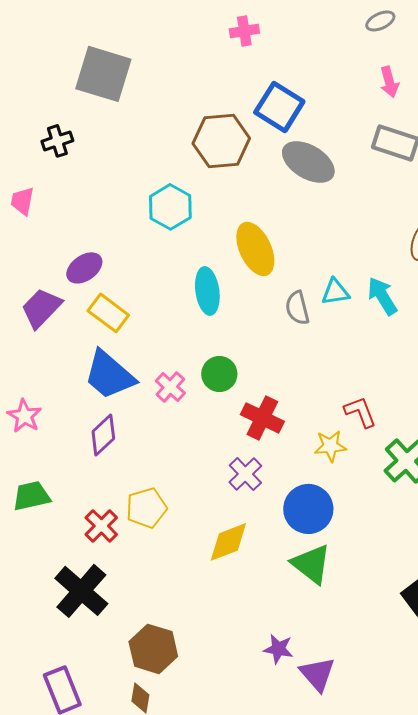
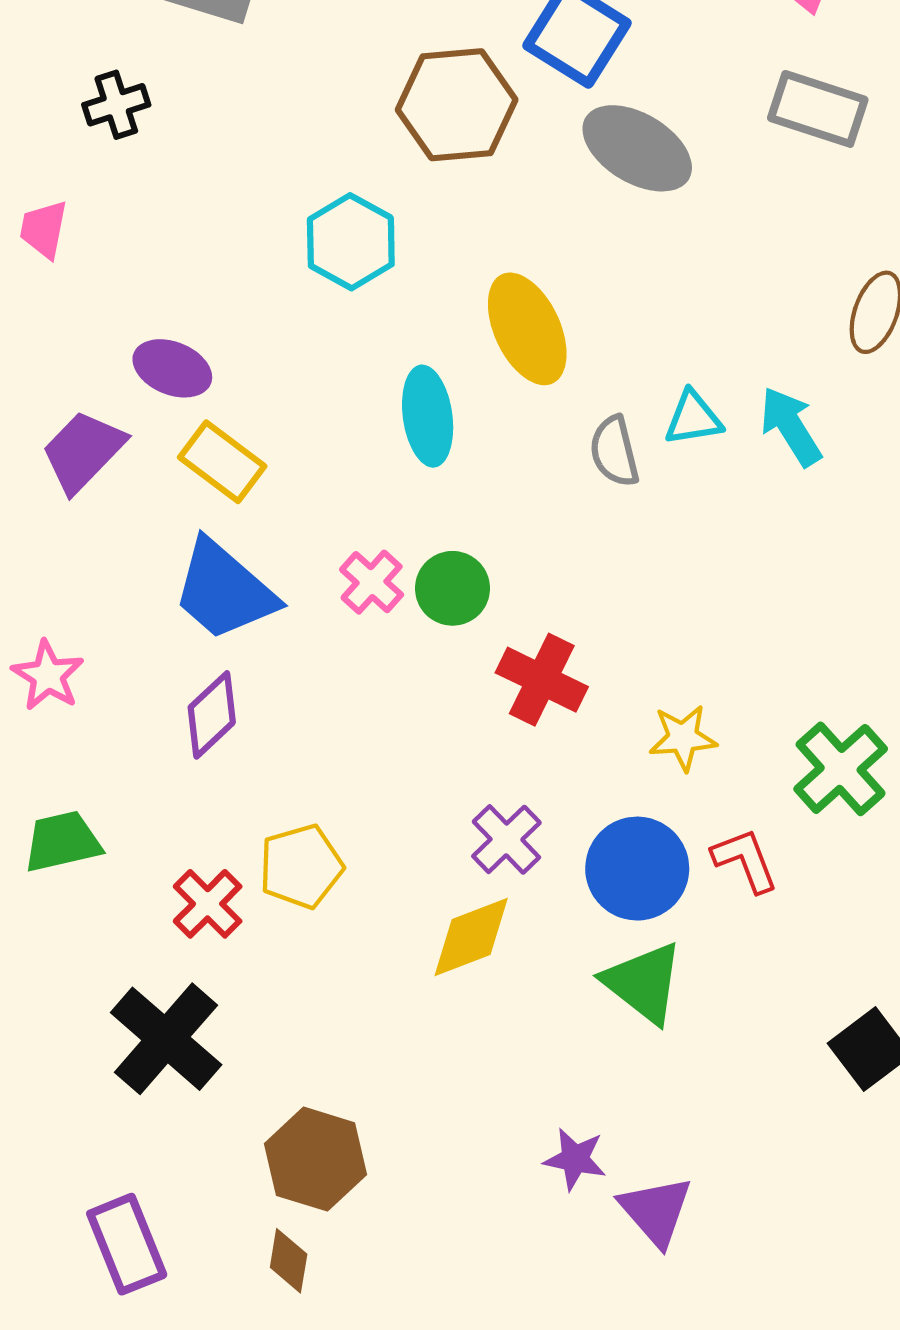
purple ellipse: (84, 268) -> (172, 368), turned 57
pink cross: (170, 387) -> (372, 582), moved
red L-shape: (360, 412) -> (745, 860), moved
purple cross: (245, 474) -> (506, 839), moved

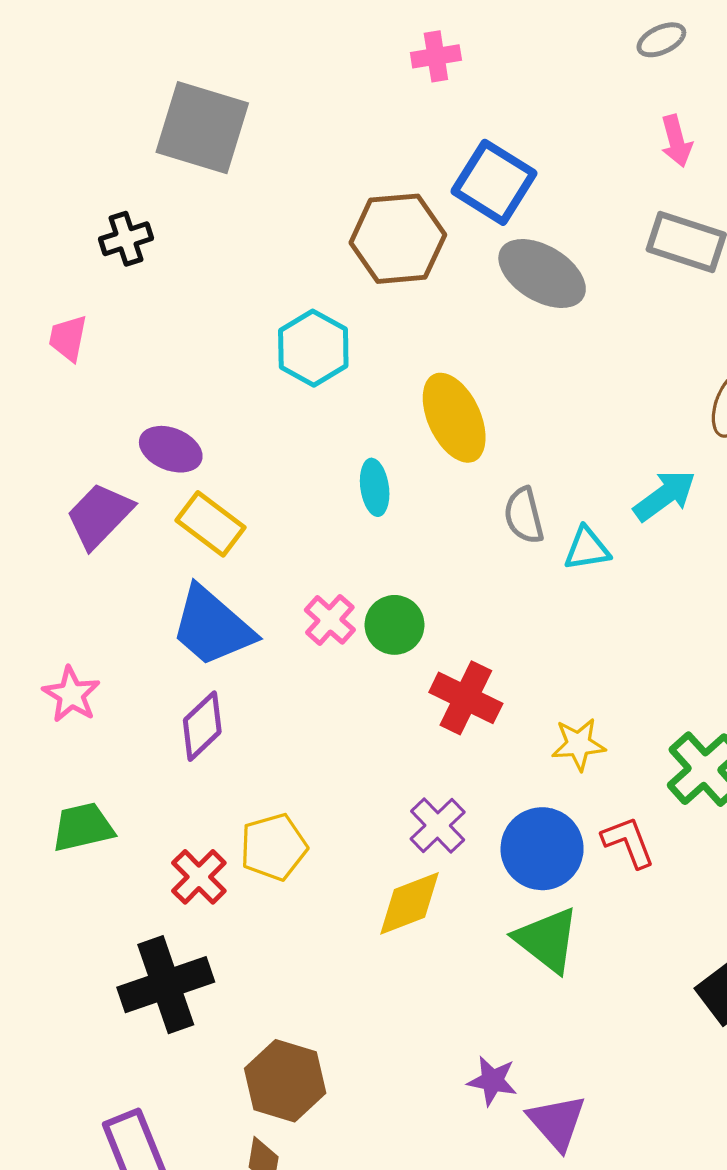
cyan ellipse: (428, 416) -> (375, 487), size x0.7
cyan triangle: (693, 418) -> (587, 549), moved
cyan arrow: (791, 426) -> (665, 496), turned 86
black cross: (166, 1039) -> (166, 985), turned 30

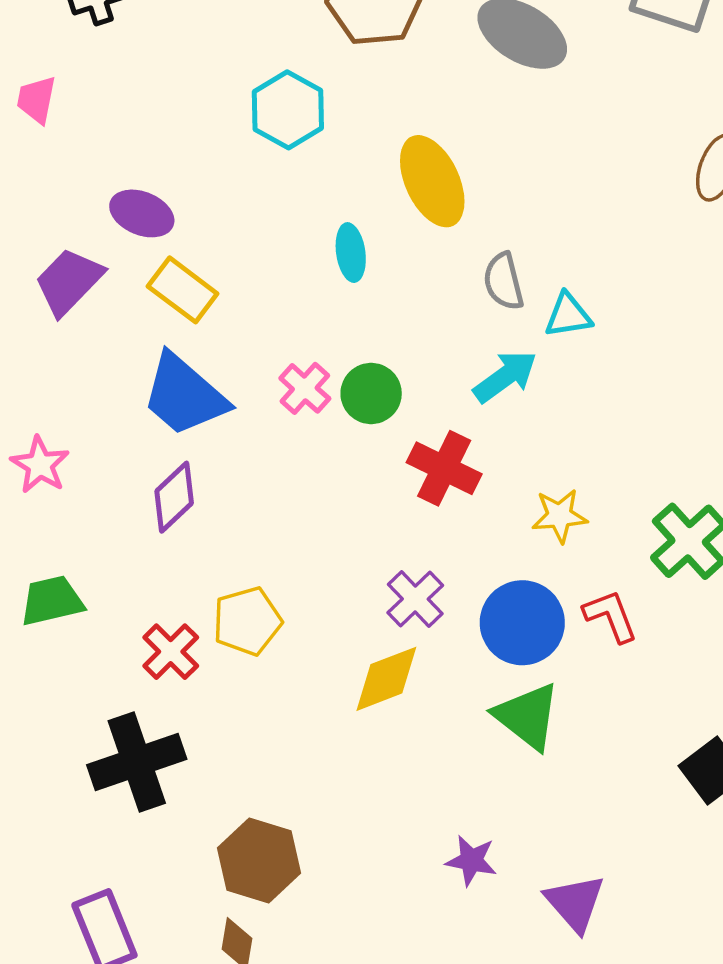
cyan arrow: (665, 496) -> (505, 377), moved
purple triangle: (557, 1122) -> (575, 903), moved

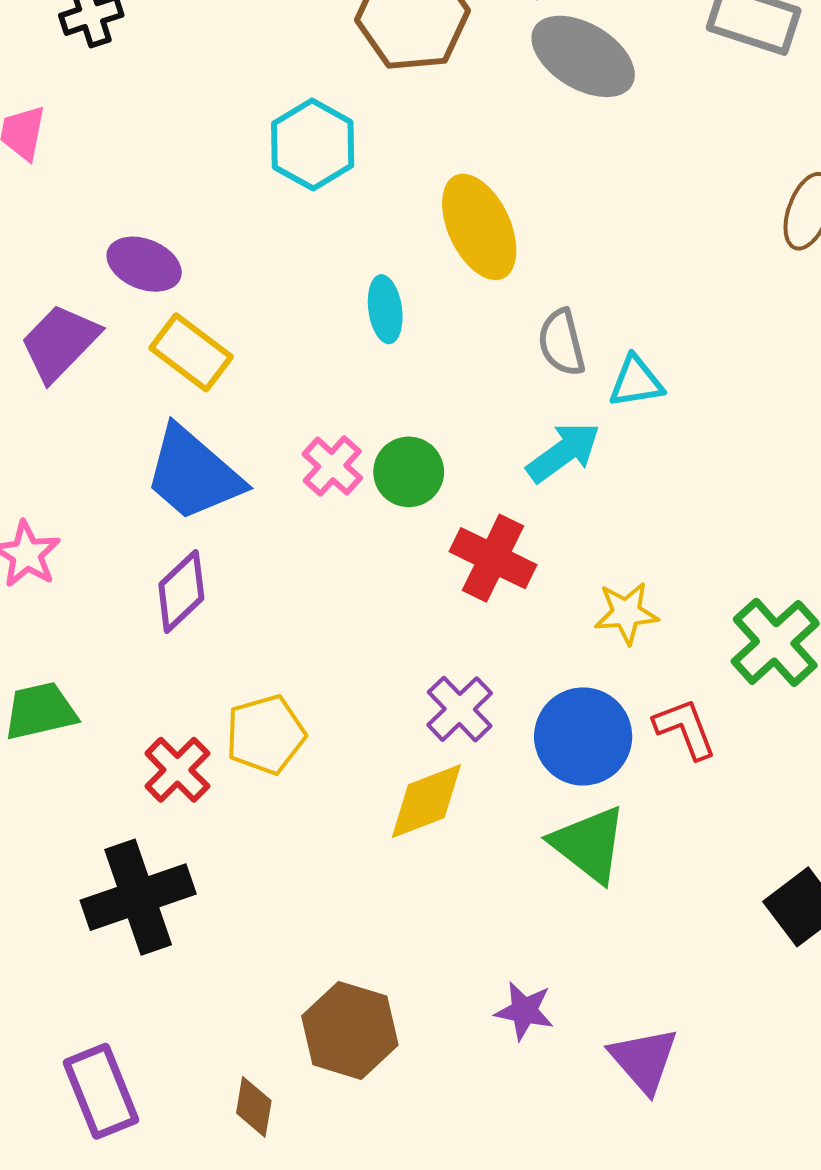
brown hexagon: (259, 861) -> (350, 1030), moved

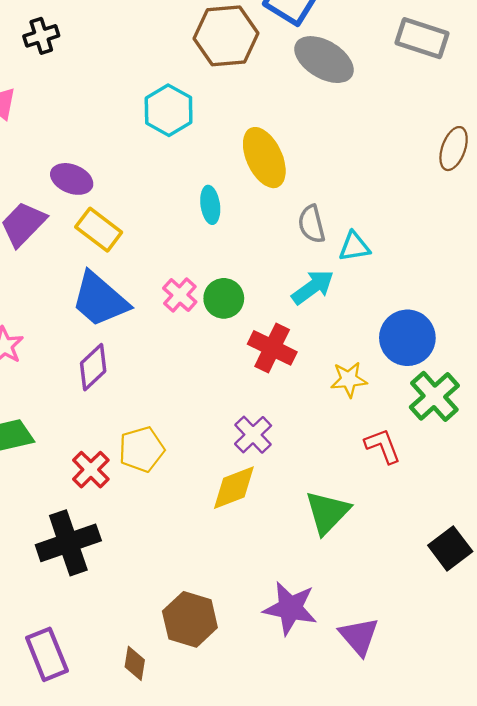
blue circle: (583, 736) -> (407, 338), moved
green triangle: (589, 844) -> (327, 512), turned 36
purple star: (524, 1011) -> (290, 608), size x1.6

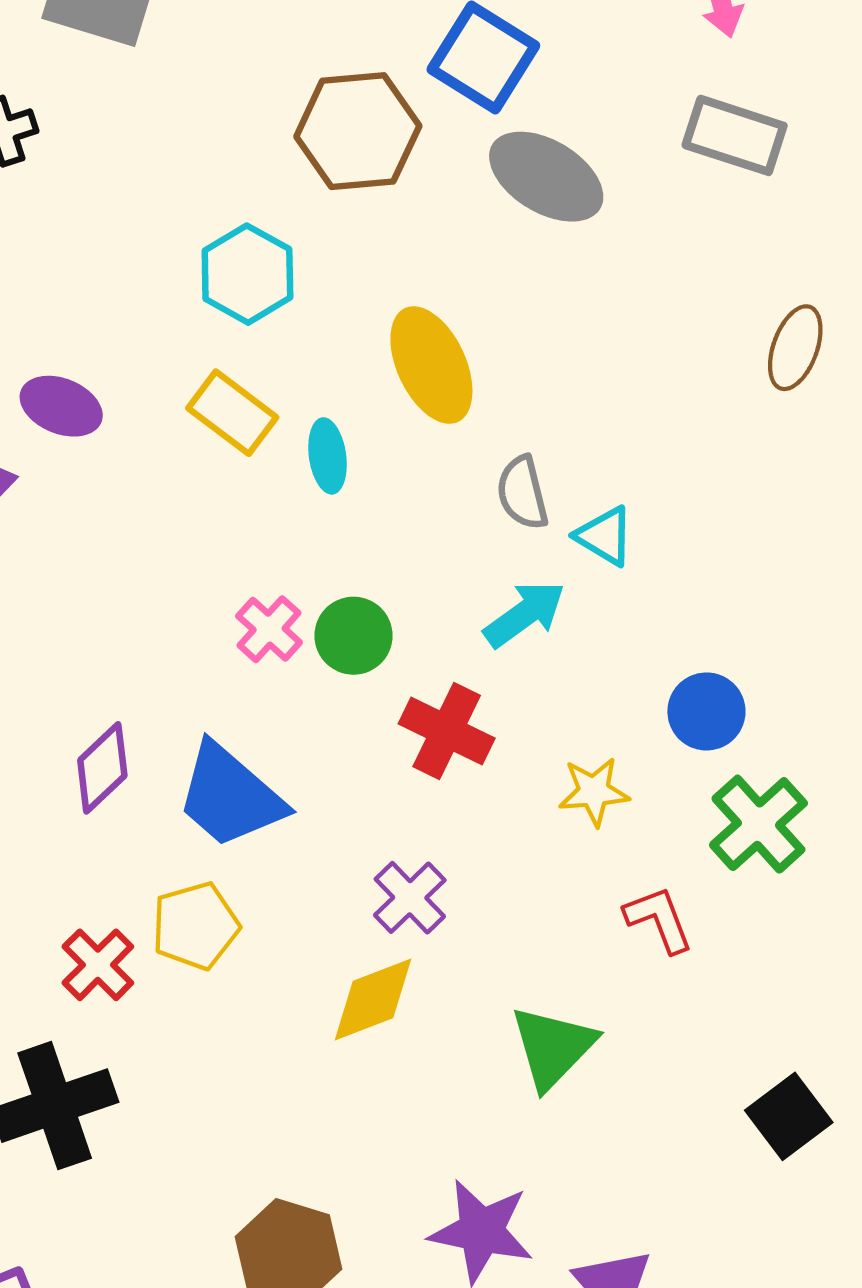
yellow rectangle: (99, 230) -> (232, 413), moved
cyan triangle: (354, 247) -> (605, 536), turned 40
blue trapezoid: (100, 299) -> (230, 796), moved
blue circle: (407, 338) -> (706, 711), size x0.7

